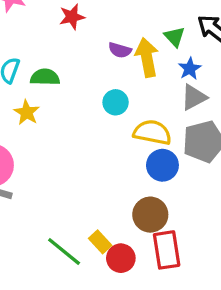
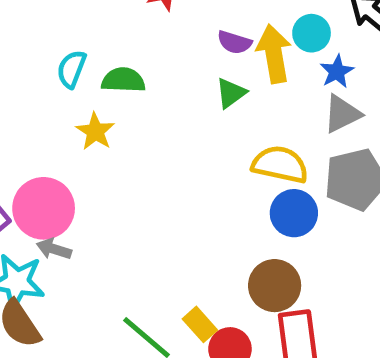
green triangle: (175, 37) -> (231, 93), moved, turned 35
cyan circle: (116, 102) -> (312, 33), moved

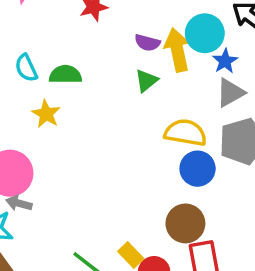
cyan circle: (312, 33) -> (205, 33), size x1.4
cyan semicircle: (71, 69) -> (26, 68), turned -44

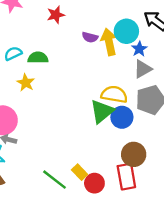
cyan semicircle: (26, 68) -> (13, 54), turned 90
green triangle: (146, 81) -> (102, 111), moved, size x1.6
brown circle: (185, 223) -> (134, 154), moved

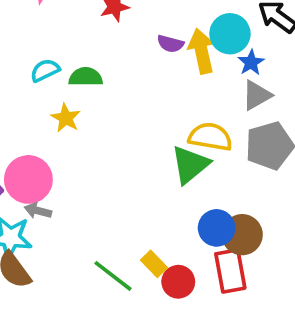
blue circle: (122, 117) -> (217, 228), moved

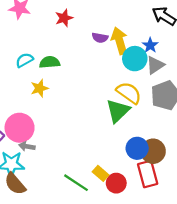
cyan circle: (230, 34) -> (135, 59), moved
yellow star: (66, 118) -> (39, 88), turned 30
yellow semicircle: (210, 137) -> (129, 93), turned 30

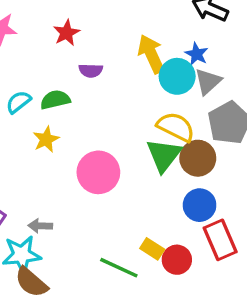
purple semicircle: (100, 38) -> (91, 71), moved
pink circle: (20, 128) -> (98, 172), moved
brown circle: (153, 151) -> (198, 158), moved

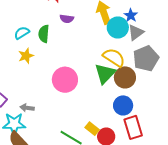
green semicircle: (55, 100) -> (44, 34), turned -78
yellow star: (46, 139) -> (26, 56), moved

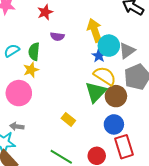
blue star: (131, 15) -> (99, 56), moved
yellow star: (26, 56) -> (31, 70), moved
pink circle: (65, 80) -> (19, 93), moved
yellow rectangle: (92, 129) -> (68, 119), moved

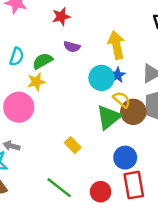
cyan circle: (109, 46) -> (102, 78), moved
cyan semicircle: (12, 51) -> (17, 57), turned 133
green semicircle: (34, 52) -> (42, 61), turned 48
yellow semicircle: (105, 76) -> (122, 100), size x0.7
brown circle: (116, 96) -> (133, 112), moved

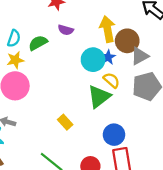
yellow star: (36, 82) -> (15, 60), moved
brown circle: (133, 112) -> (127, 41), moved

